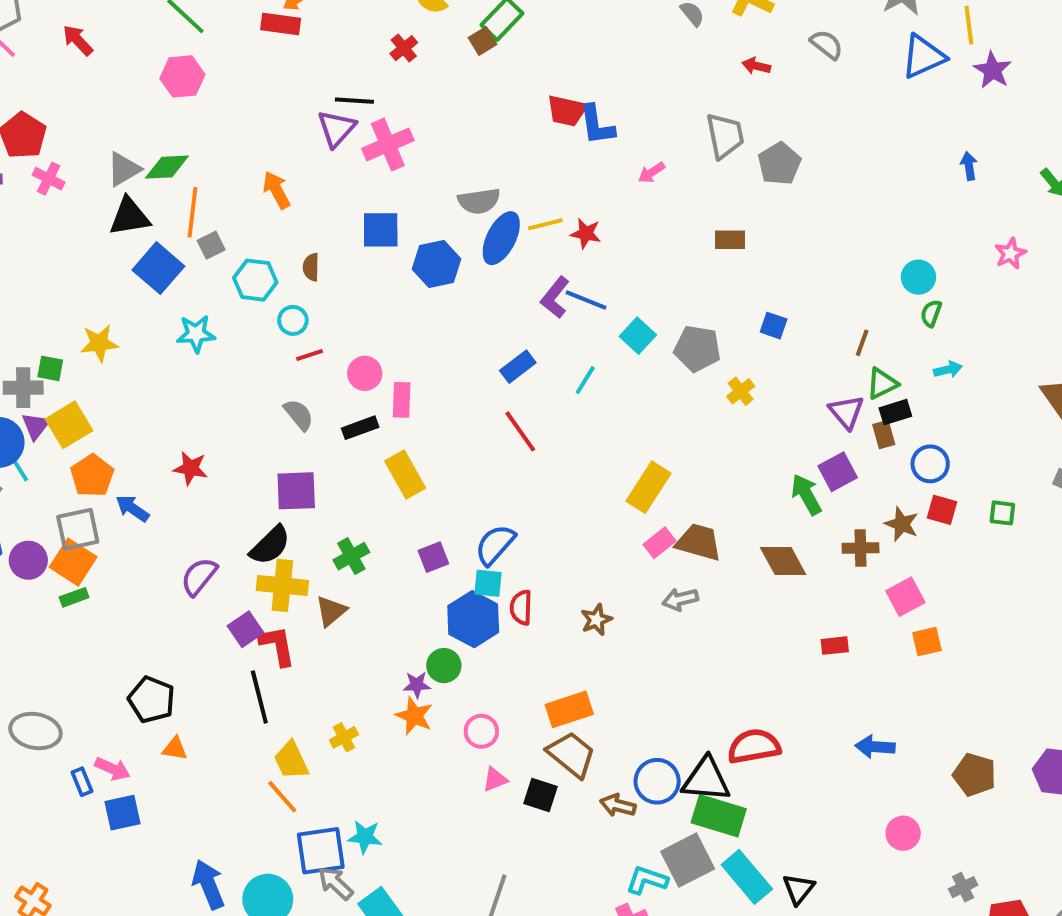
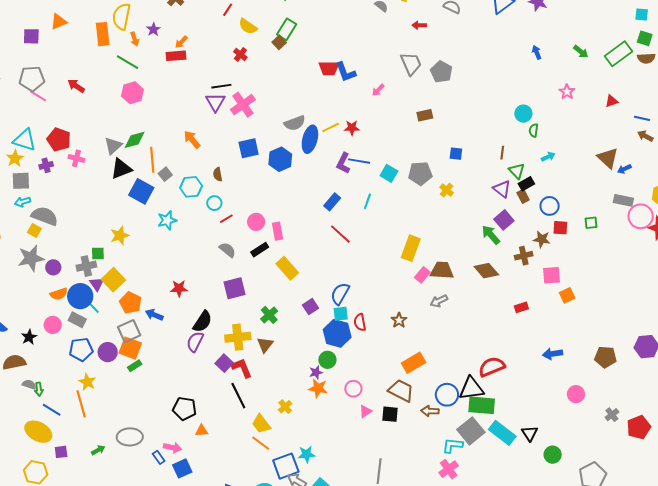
green triangle: (882, 384) -> (517, 171), turned -36
black semicircle: (270, 545) -> (203, 322), moved
pink square: (905, 597) -> (551, 275), turned 36
orange rectangle: (569, 709) -> (414, 363), moved

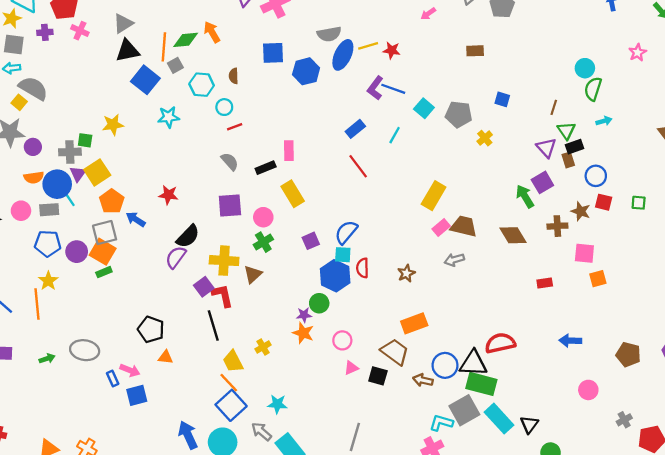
green semicircle: (534, 130) -> (593, 89), size x1.5
green diamond: (135, 140) -> (186, 40), moved
pink circle: (256, 222) -> (263, 217), moved
gray rectangle: (77, 320) -> (49, 210), turned -42
blue square: (286, 466) -> (231, 405), moved, turned -32

